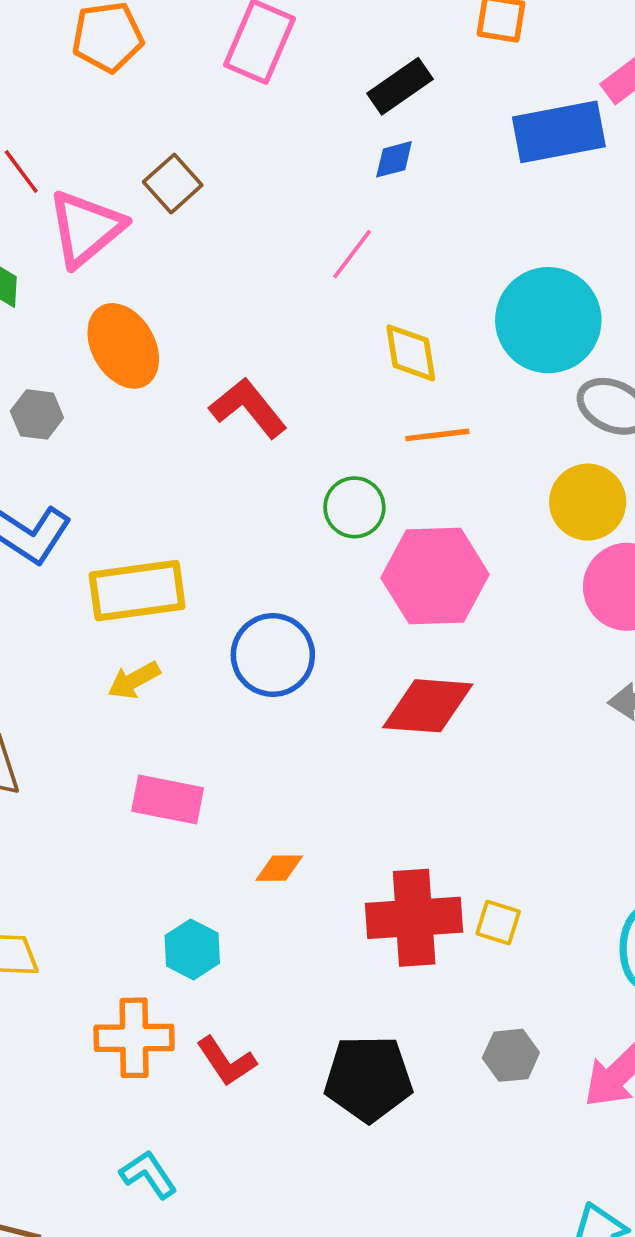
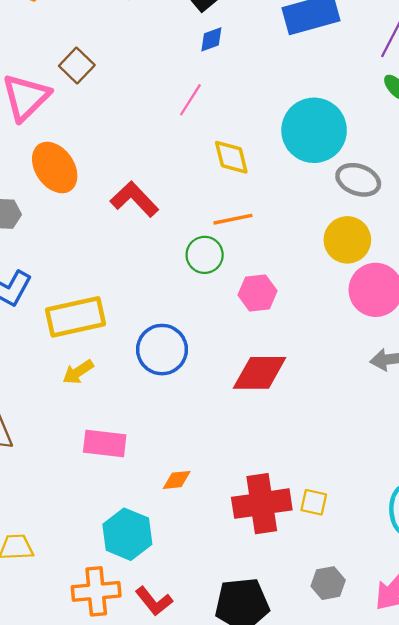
orange line: (437, 435) -> (233, 219), moved
pink hexagon: (435, 576) -> (257, 293), size x0.6
cyan hexagon: (192, 949) -> (127, 534), size x1.4

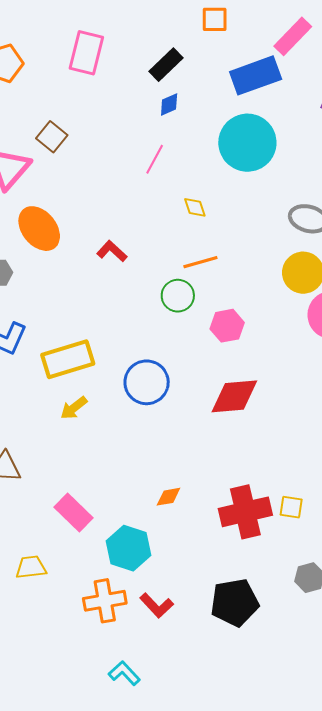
cyan circle: (314, 130) -> (247, 143), moved
yellow diamond: (231, 157) -> (195, 207), size x0.7
red L-shape: (134, 199) -> (112, 251), size x0.7
pink rectangle: (105, 443) -> (74, 513), moved, turned 42

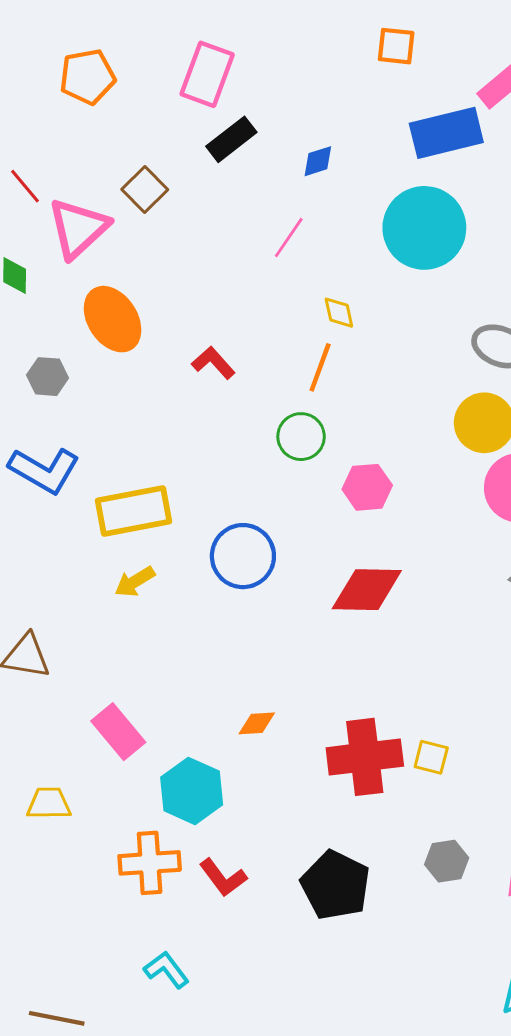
black rectangle: (166, 65) -> (231, 139), moved
orange line: (200, 262) -> (320, 367), moved, turned -60
black pentagon: (235, 602) -> (336, 885), turned 30

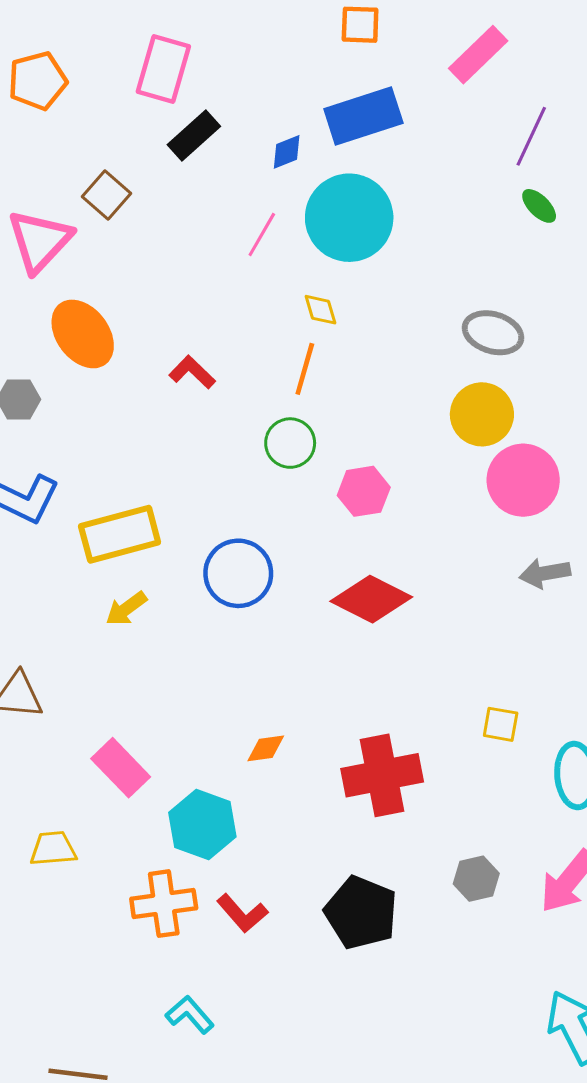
blue rectangle: (446, 133) -> (363, 116), moved
cyan circle: (424, 228) -> (349, 218), moved
red diamond: (367, 590) -> (371, 599), turned 30
yellow square: (431, 757) -> (501, 724), moved

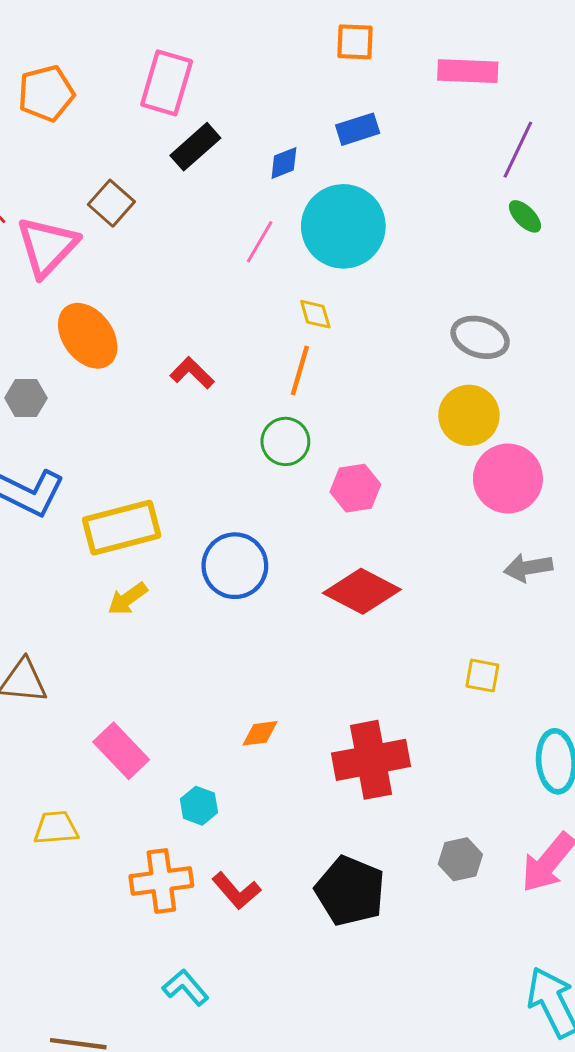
pink rectangle: (478, 55) -> (468, 71), turned 46
blue rectangle: (363, 116) -> (358, 129), size x0.6
yellow square: (501, 724) -> (482, 676), moved
cyan hexagon: (202, 825) -> (199, 806), size x0.6

